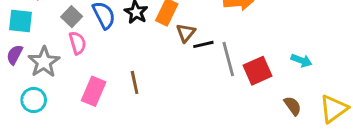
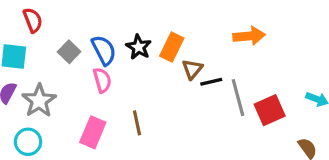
pink semicircle: (78, 43) -> (102, 80), moved

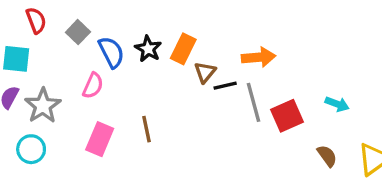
orange arrow: (249, 36) -> (259, 57), moved
gray square: (69, 52) -> (78, 32), moved
pink semicircle: (102, 80) -> (93, 86), moved, turned 40

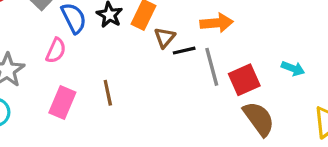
brown semicircle: (327, 156) -> (259, 119), moved, size x1.6

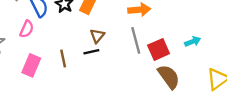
brown triangle: (165, 38) -> (97, 36), moved
black line: (184, 51) -> (91, 52), moved
cyan arrow: (293, 68) -> (193, 42), turned -42

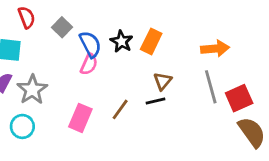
pink semicircle: (27, 29) -> (89, 64), moved
brown line: (63, 59) -> (120, 109), turned 48

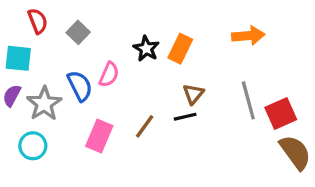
blue semicircle: (90, 44) -> (80, 86), moved
orange arrow: (215, 49) -> (248, 36), moved

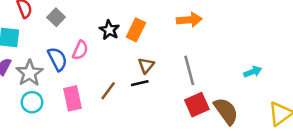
red square: (281, 113) -> (197, 105), moved
pink rectangle: (99, 136) -> (73, 98), turned -35
cyan circle: (33, 146) -> (32, 102), moved

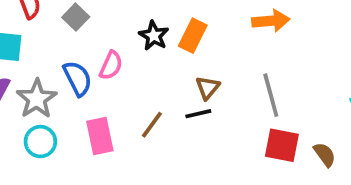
red square: (197, 105) -> (282, 145), turned 35
brown semicircle: (226, 111) -> (325, 155), size x0.6

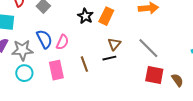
pink semicircle: (111, 65) -> (62, 42), moved
gray line: (271, 95) -> (148, 48), turned -30
gray star: (37, 99) -> (22, 50), turned 30
brown line: (152, 125) -> (84, 64), turned -56

